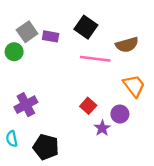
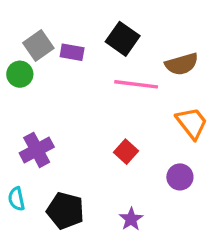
purple circle: (120, 114) -> (180, 177), moved
purple star: (102, 128) -> (131, 219), moved

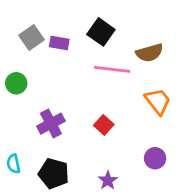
green circle: (20, 74) -> (16, 83), moved
purple cross: (37, 150) -> (51, 124), moved
purple circle: (180, 177) -> (155, 158), moved

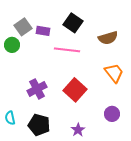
pink line: (112, 69) -> (67, 50), moved
green circle: (16, 83) -> (12, 45), moved
red square: (104, 125) -> (75, 90), size x1.6

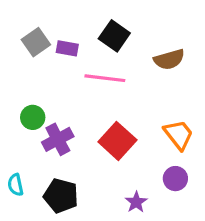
green circle: (12, 45) -> (33, 117), moved
orange trapezoid: (114, 73) -> (179, 135), moved
purple star: (78, 130) -> (136, 202), moved

